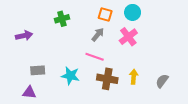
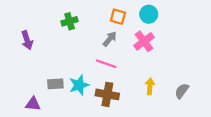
purple arrow: (24, 36) -> (27, 40), turned 84
gray rectangle: (38, 70) -> (55, 84), moved
cyan star: (70, 76) -> (79, 85), turned -30
brown cross: (107, 79) -> (107, 94), moved

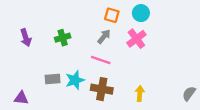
green cross: (70, 21) -> (63, 38), moved
yellow arrow: (150, 86) -> (140, 94), moved
gray semicircle: (182, 91) -> (189, 94), moved
purple triangle: (33, 104) -> (21, 98), moved

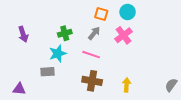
green cross: (63, 38) -> (65, 33), moved
cyan star: (75, 80) -> (58, 54), moved

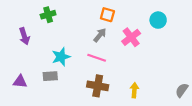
cyan circle: (128, 12) -> (158, 20), moved
green cross: (65, 33) -> (48, 15), moved
purple triangle: (19, 89) -> (20, 82), moved

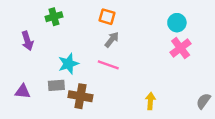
orange square: (107, 15) -> (107, 17), moved
pink cross: (131, 37) -> (181, 48), moved
brown cross: (98, 86) -> (80, 96), moved

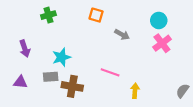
gray arrow: (112, 40) -> (122, 35), moved, turned 80
purple arrow: (27, 41) -> (25, 49), moved
pink line: (108, 65) -> (110, 72), moved

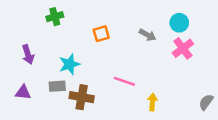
orange square: (96, 15) -> (101, 34), moved, turned -32
gray arrow: (122, 35) -> (148, 35), moved

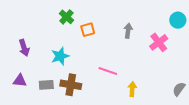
green cross: (55, 17) -> (66, 17), moved, turned -32
cyan circle: (179, 23) -> (178, 20), moved
gray arrow: (148, 35) -> (128, 31), turned -112
gray rectangle: (57, 86) -> (46, 85), moved

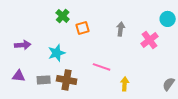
purple arrow: (24, 48) -> (23, 45), turned -77

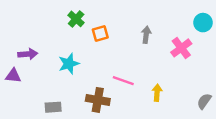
purple triangle: (19, 76) -> (13, 76), moved
gray rectangle: (44, 80) -> (53, 107), moved
brown cross: (67, 80) -> (98, 100), moved
yellow arrow: (125, 84) -> (157, 93), moved

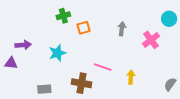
green cross: (76, 19) -> (63, 16), turned 32

